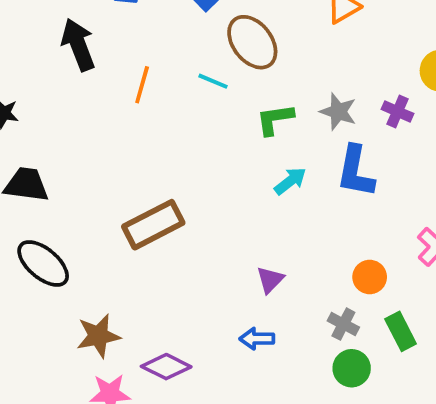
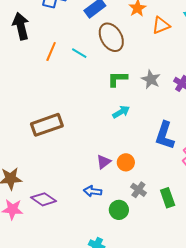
cyan line: (213, 81) -> (79, 53), moved
blue L-shape: (356, 171) -> (165, 135), moved
orange circle: (370, 277) -> (126, 162), moved
green circle: (352, 368) -> (119, 210), moved

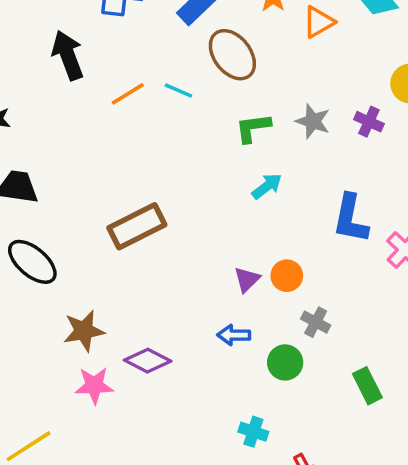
orange line: (51, 52) -> (128, 94), turned 42
green rectangle: (168, 198) -> (367, 386), moved

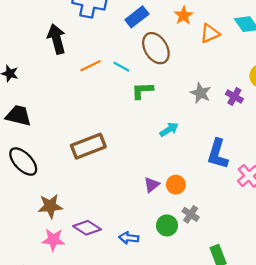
green L-shape: (253, 128) -> (142, 91), moved
blue arrow: (234, 335) -> (129, 238), moved
green circle: (285, 362) -> (167, 225), moved

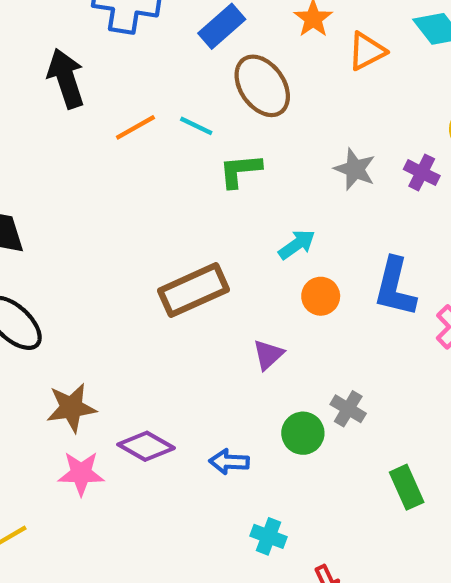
brown rectangle: (88, 146) -> (194, 290), moved
orange circle: (176, 185) -> (321, 296), moved

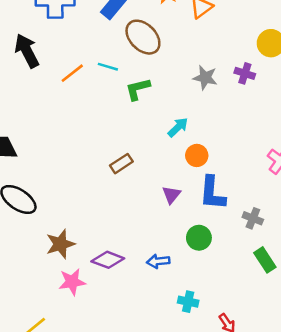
blue L-shape: (395, 287) -> (212, 193), moved
brown rectangle: (194, 290) -> (121, 164), size x0.6
gray cross: (348, 409) -> (253, 218), moved

